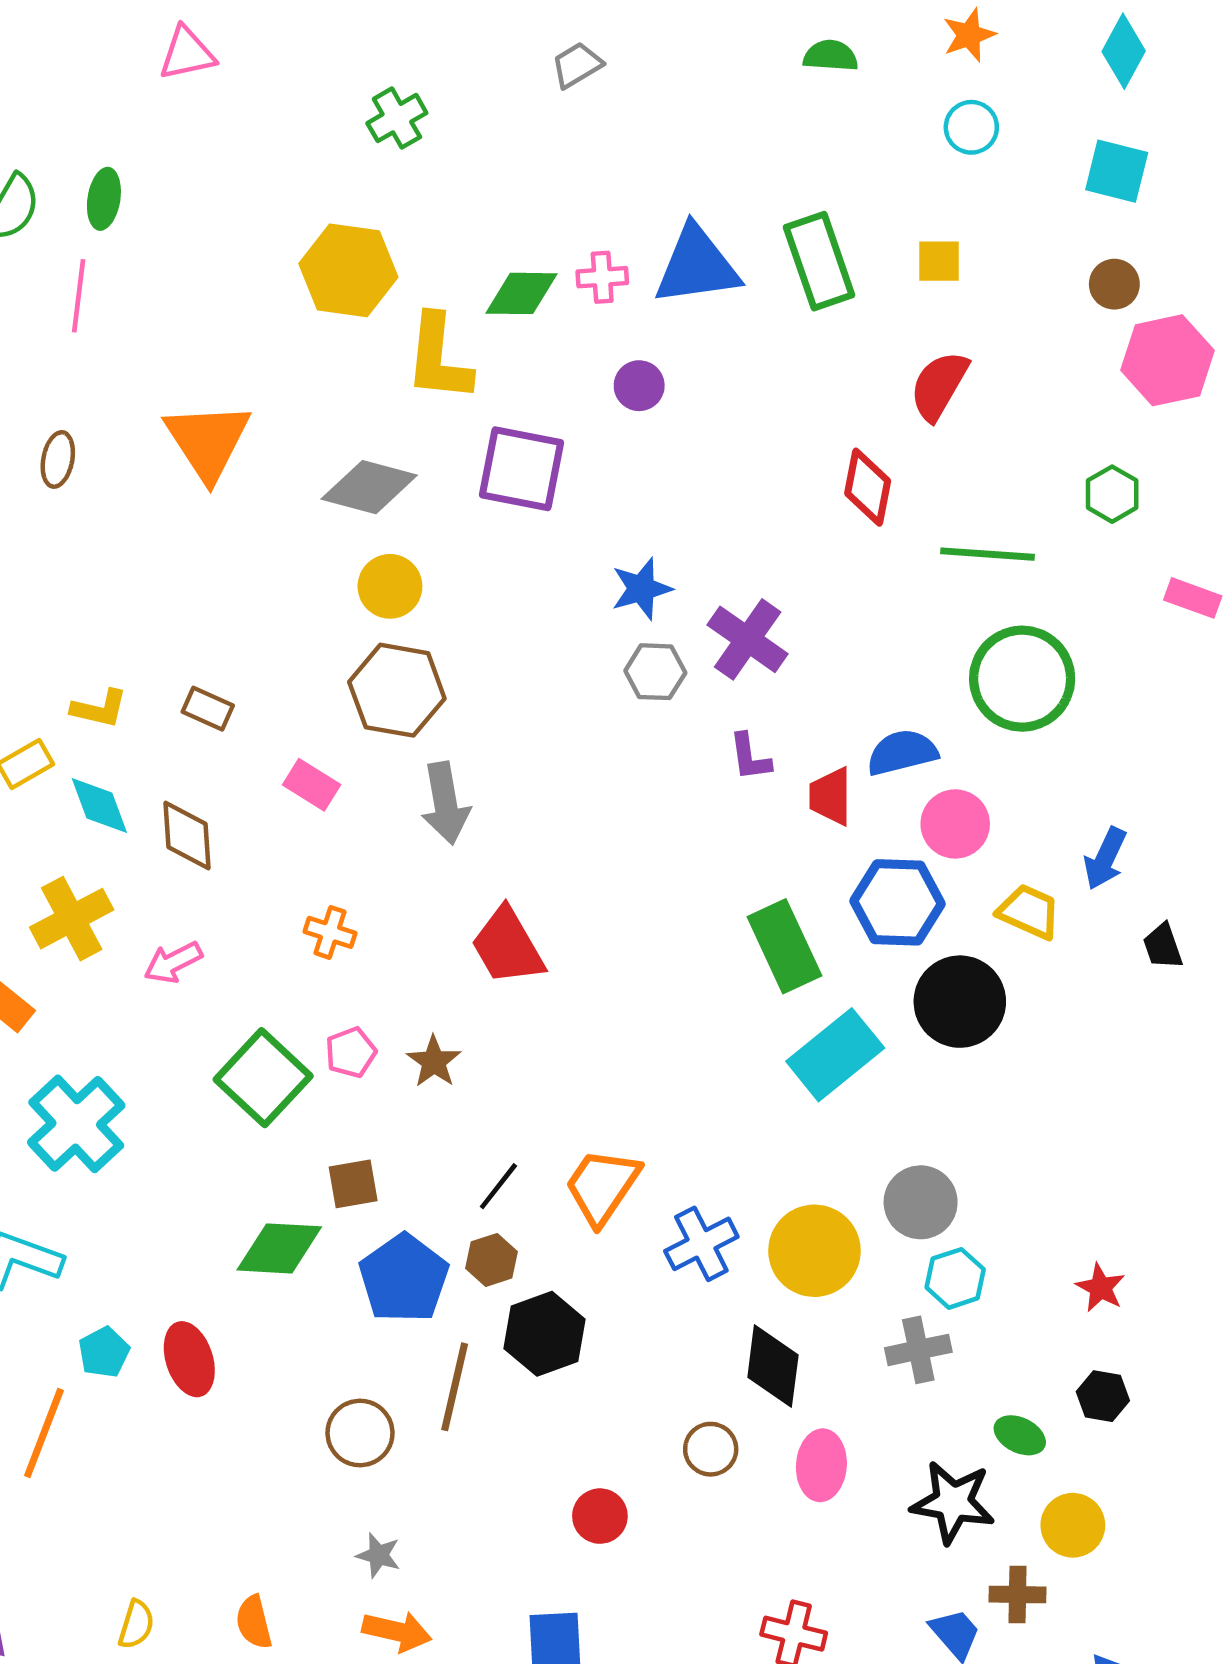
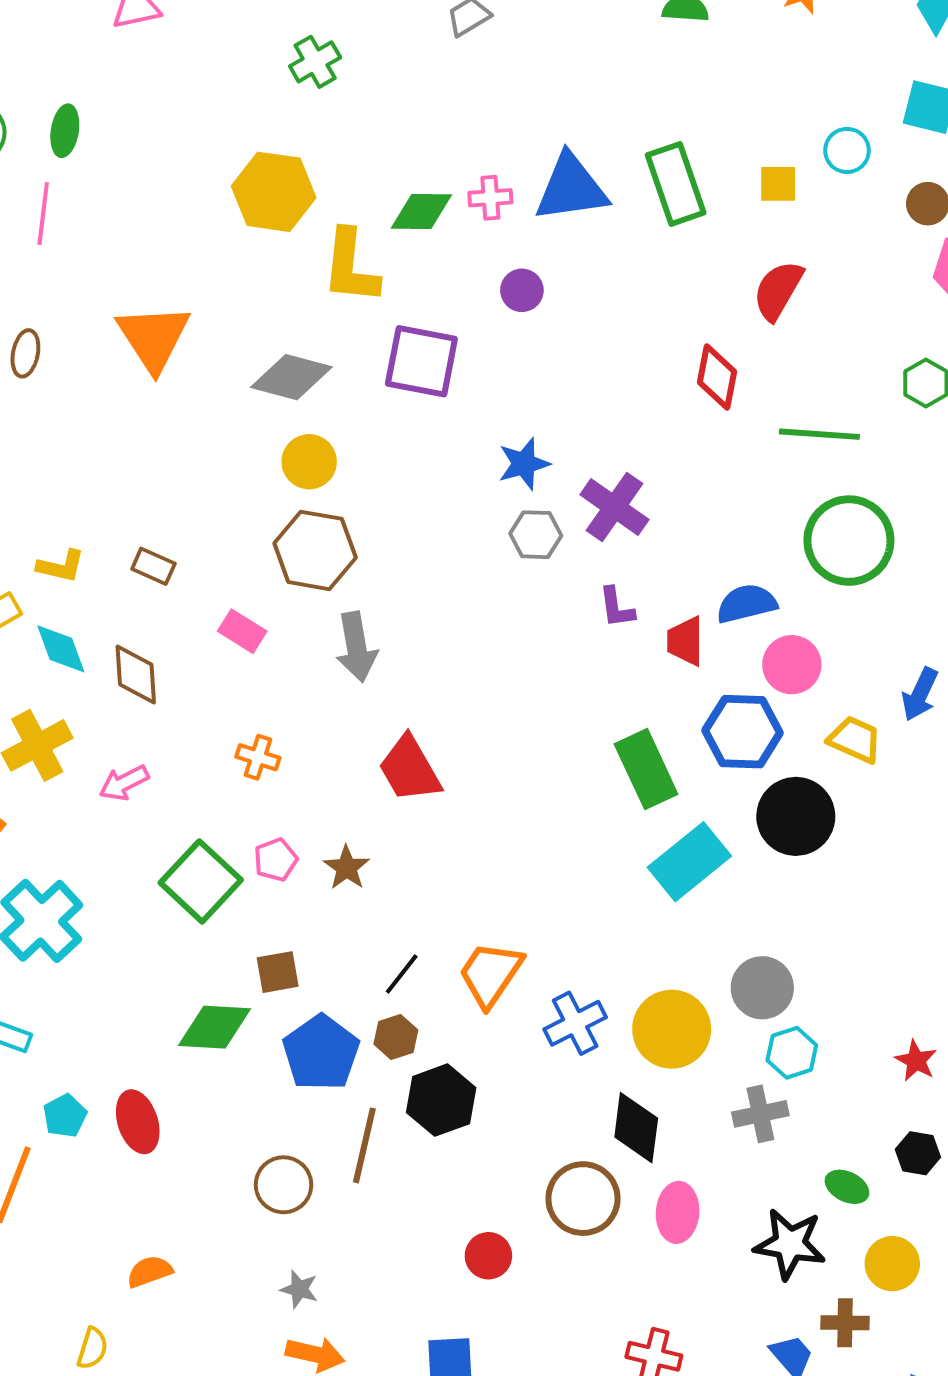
cyan circle: (971, 127) -> (847, 150), moved
brown circle: (711, 1449) -> (583, 1199), size x1.6
orange semicircle: (254, 1622) -> (150, 1271), moved, turned 84

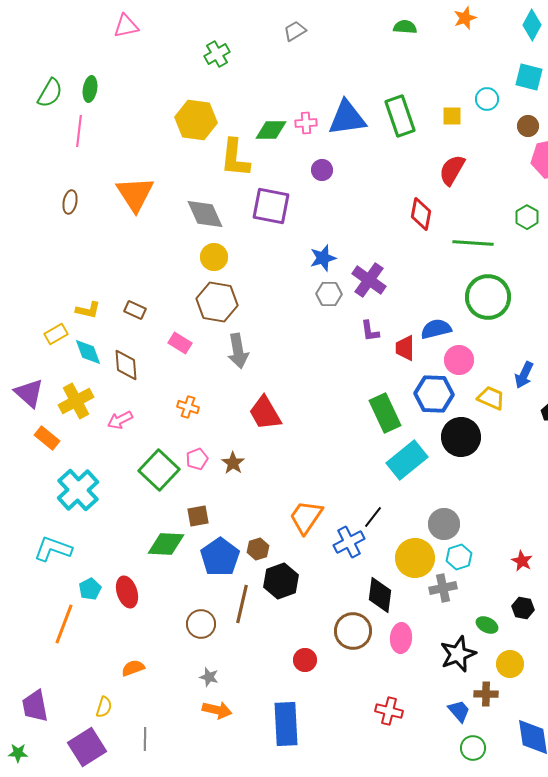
gray diamond: (291, 377) -> (205, 214), turned 51
black line: (402, 974) -> (373, 517), moved
yellow circle: (672, 1029) -> (415, 558), moved
black star: (790, 1244) -> (458, 654), turned -30

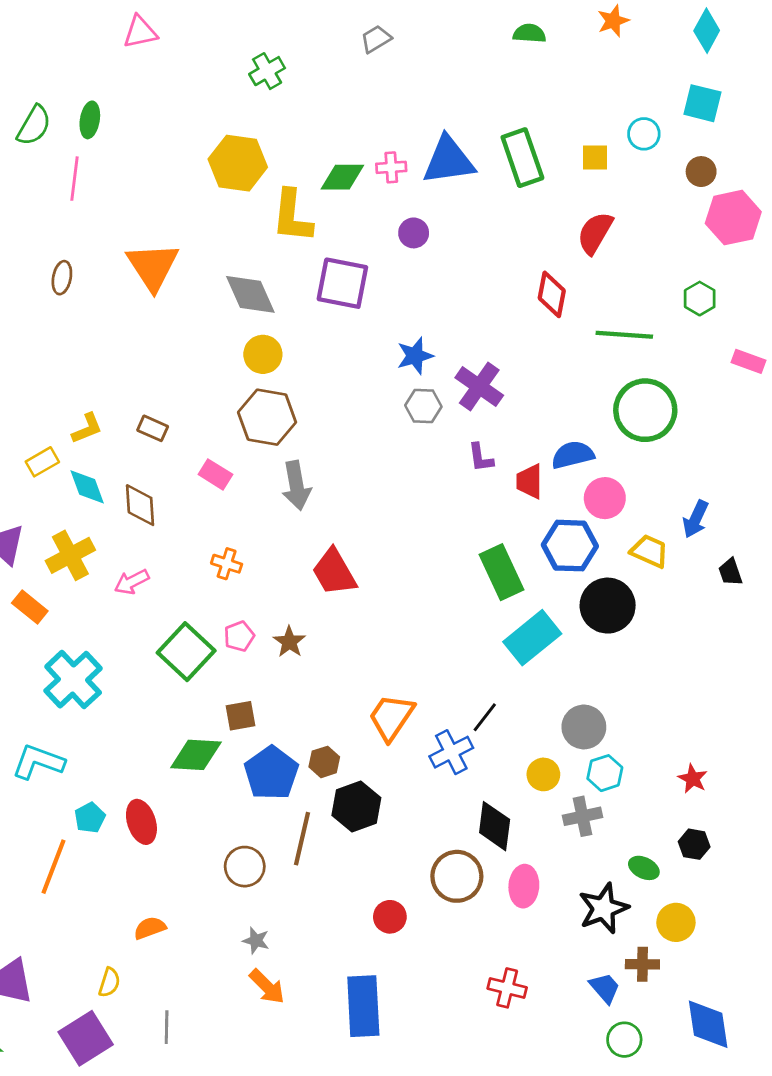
yellow L-shape: (88, 310) -> (87, 428), turned -35
yellow circle: (415, 558) -> (543, 774), size x0.6
orange arrow: (217, 710) -> (267, 987), turned 32

